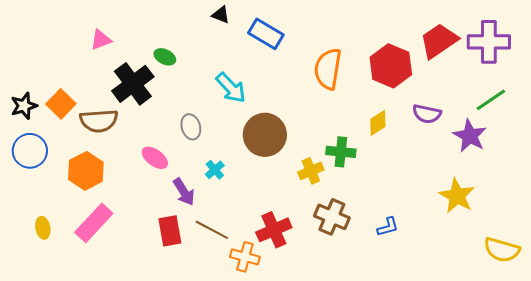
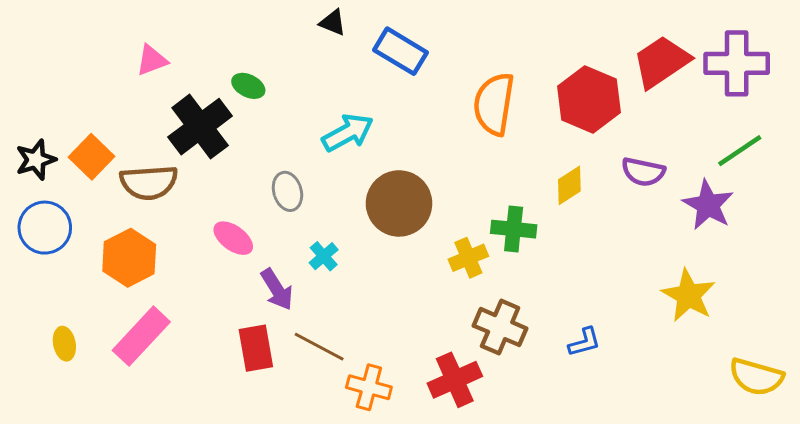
cyan arrow: (231, 88) -> (348, 133), turned -76
red cross: (274, 230) -> (455, 380), moved

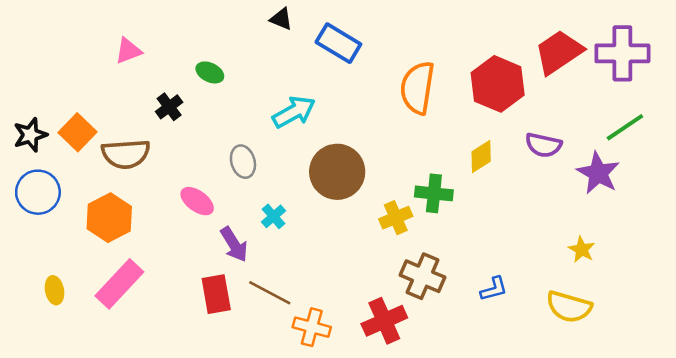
black cross: (200, 127) -> (169, 107), size x0.5
yellow star: (688, 295) -> (582, 249), size x0.6
yellow semicircle: (756, 377) -> (569, 307), moved

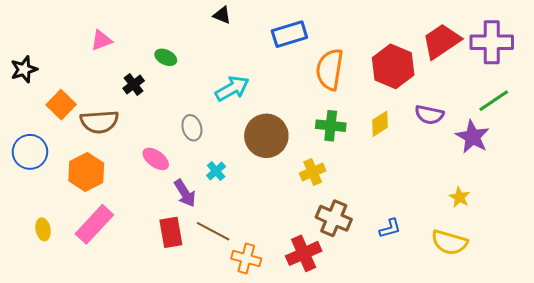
blue rectangle: (338, 43) -> (289, 34), moved, turned -48
black star: (30, 135) -> (24, 69), moved
green cross: (434, 193) -> (331, 126), moved

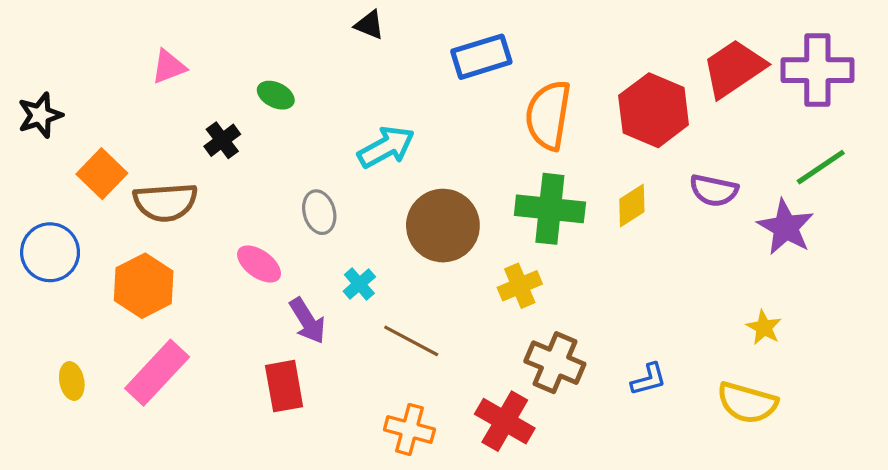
green cross: (331, 126) -> (550, 209), size x1.4
brown line: (213, 231) -> (411, 341), moved
red cross: (304, 253) -> (505, 421), turned -36

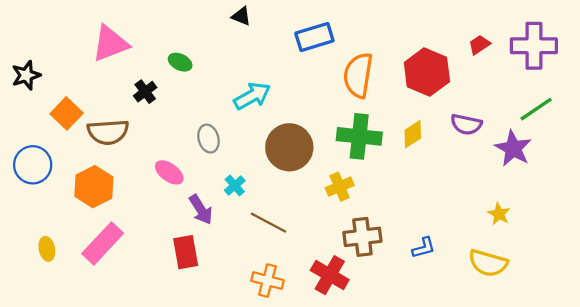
pink triangle: (169, 67) -> (110, 44), size x1.6
red trapezoid: (734, 68) -> (479, 45), size x0.5
brown cross: (555, 363) -> (362, 237), turned -30

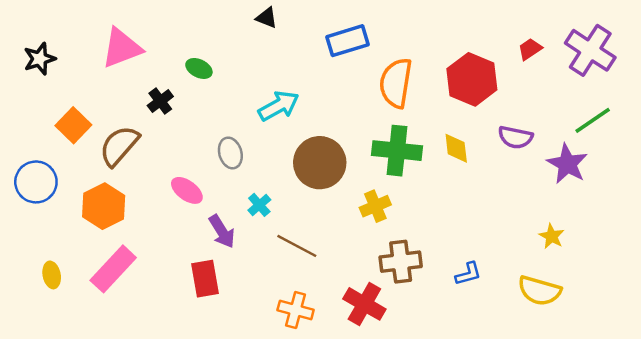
purple cross: (534, 46) -> (590, 50), turned 33
black star: (26, 75) -> (40, 59), moved
brown semicircle: (108, 132) -> (119, 146), turned 135
yellow diamond: (413, 134) -> (456, 148), turned -64

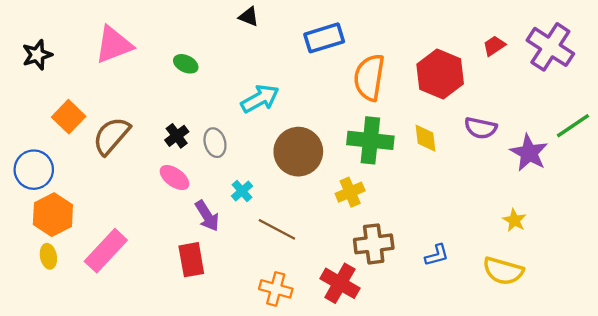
black cross: (160, 101) -> (177, 136), moved
green line: (593, 120) -> (573, 126), moved
orange hexagon: (104, 206) -> (53, 215), moved

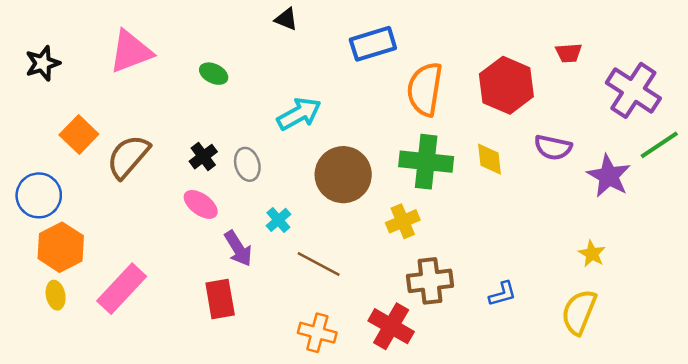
red trapezoid: (494, 46) -> (569, 53), turned -150
purple cross: (550, 47) -> (633, 90), moved
yellow semicircle: (503, 271) -> (579, 312), turned 96

